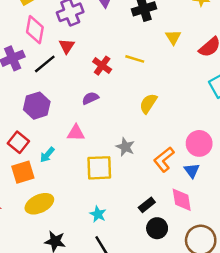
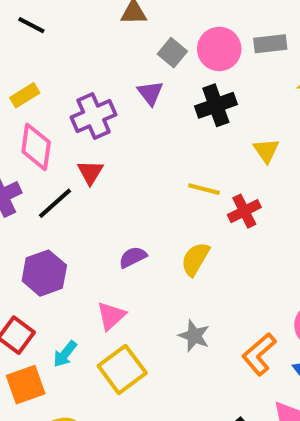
red cross: (102, 66) -> (244, 211), moved, turned 30
yellow semicircle: (148, 104) -> (195, 259), moved
pink triangle: (76, 133) -> (111, 316), turned -42
yellow square: (99, 168) -> (122, 369), moved, turned -32

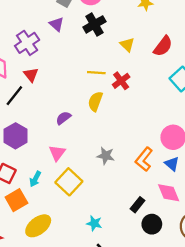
yellow semicircle: (195, 259) -> (95, 101), moved

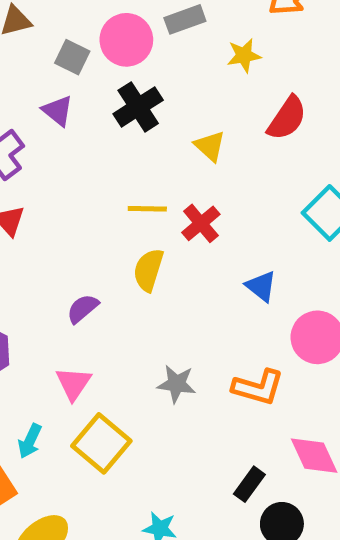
red semicircle: (163, 46) -> (287, 118), moved
orange L-shape: (144, 159) -> (258, 387), turned -110
blue triangle: (172, 164) -> (261, 286), moved

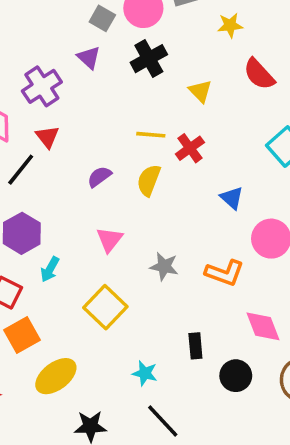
red semicircle: (287, 118) -> (259, 74), turned 100
purple semicircle: (83, 309) -> (99, 177), moved
pink triangle: (73, 383) -> (109, 240), moved
cyan arrow: (30, 441) -> (50, 269), moved
black rectangle: (249, 484) -> (195, 346), moved, turned -45

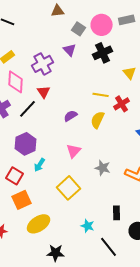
black line: (163, 421) -> (109, 247), moved

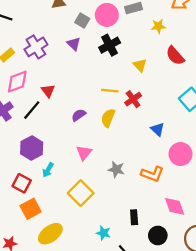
purple cross: (43, 64) -> (36, 47), moved
pink diamond: (16, 82) -> (17, 82), turned 70

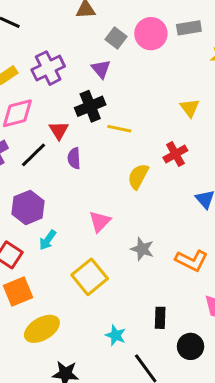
black cross: (110, 45) -> (90, 106), moved
yellow line: (110, 91) -> (119, 129), moved
purple semicircle: (79, 115) -> (74, 158), moved, turned -64

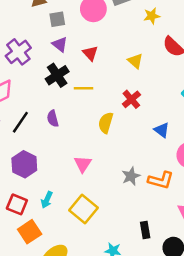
gray square: (116, 38) -> (57, 19), moved, turned -35
red triangle: (59, 130) -> (90, 53), moved
cyan arrow: (48, 240) -> (47, 200), moved
gray star: (142, 249) -> (131, 176), moved, turned -30

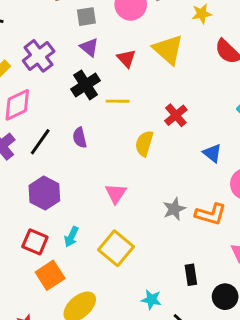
yellow triangle: (135, 61) -> (168, 50), moved, size x1.6

